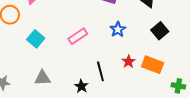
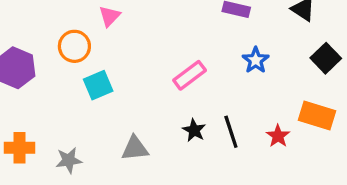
cyan square: (36, 39) -> (98, 85), moved, turned 30
red star: (129, 62) -> (278, 136), moved
black star: (81, 86) -> (194, 130), moved

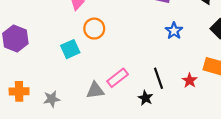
orange circle: (74, 46) -> (94, 29), moved
pink rectangle: (190, 75) -> (118, 78), moved
black star: (194, 130) -> (146, 98), moved

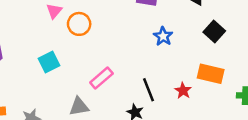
orange circle: (94, 29) -> (79, 24), moved
pink rectangle: (118, 78) -> (101, 78), moved

